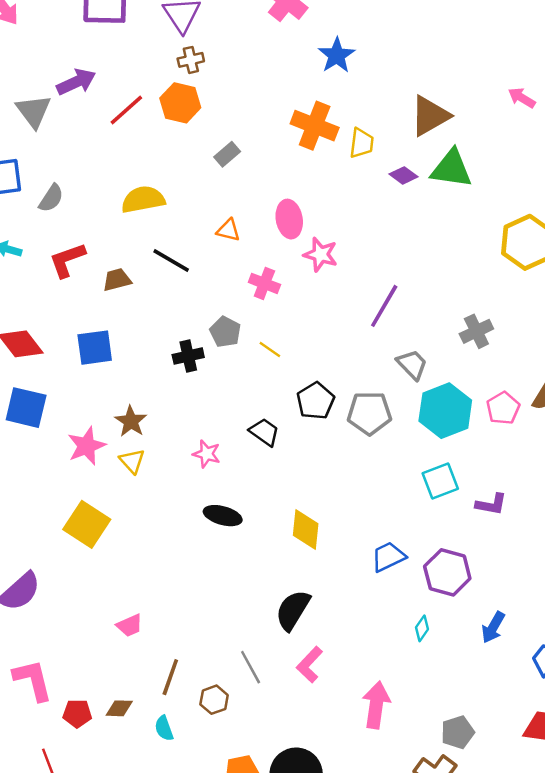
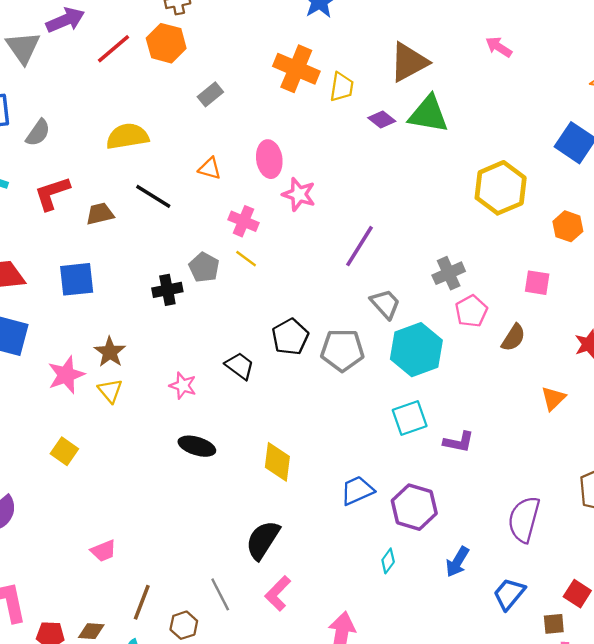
yellow line: (270, 350) -> (246, 259), moved
pink pentagon: (503, 408) -> (471, 311), moved
yellow square: (87, 524) -> (64, 451), size x0.6

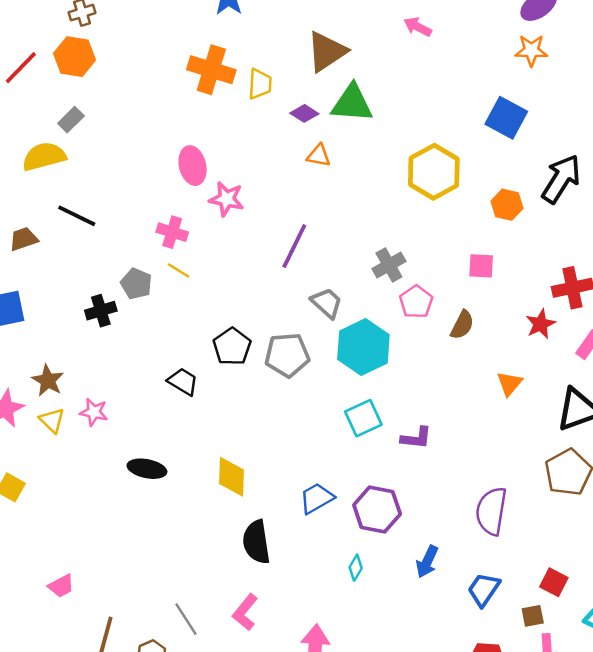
gray rectangle: (210, 94) -> (71, 120), moved
orange triangle: (210, 168) -> (319, 156), moved
pink star: (183, 386) -> (94, 412), moved
black semicircle: (263, 540) -> (256, 542), moved, turned -36

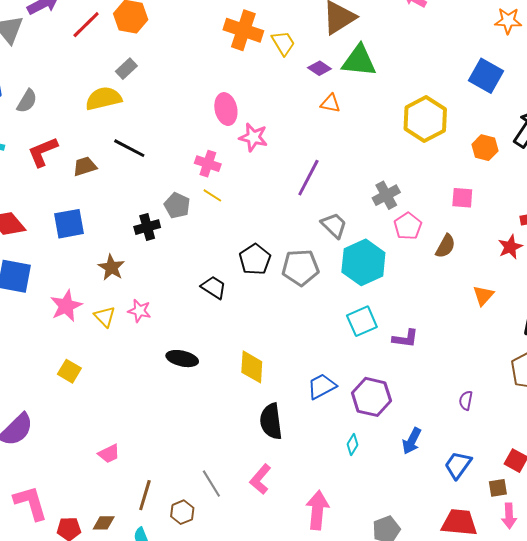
yellow trapezoid: (260, 84) -> (283, 43), turned -36
brown star: (48, 380) -> (111, 267), moved
purple semicircle: (491, 511) -> (466, 400), size x0.5

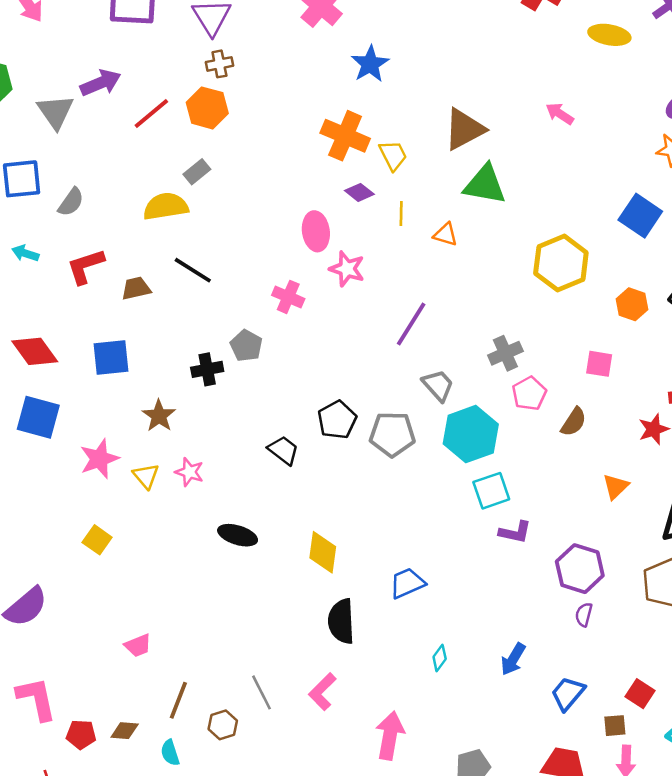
purple diamond: (319, 68) -> (359, 192), moved
yellow line: (212, 195) -> (401, 214), moved, turned 54
cyan square: (362, 321) -> (491, 491), moved
purple hexagon: (371, 397) -> (580, 569), moved

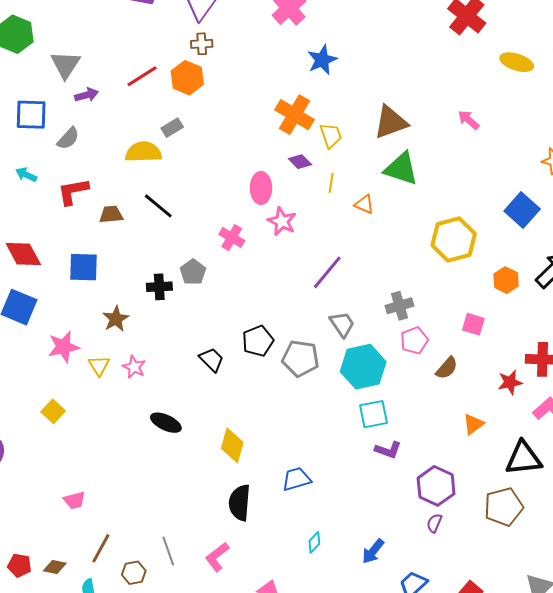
purple arrow: (101, 83) -> (87, 95), moved, size x0.7

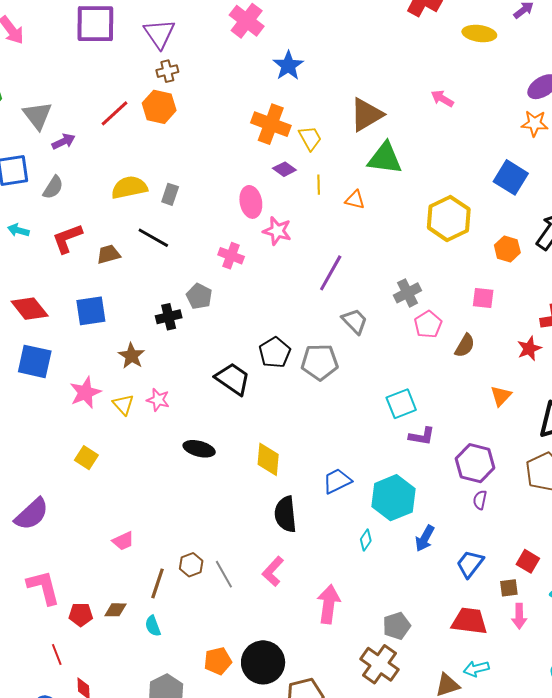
gray rectangle: (172, 128) -> (170, 194), moved, turned -30
black trapezoid: (212, 360) -> (233, 379), size x1.4
cyan hexagon: (363, 367) -> (393, 498), moved
brown hexagon: (134, 573) -> (191, 565), moved

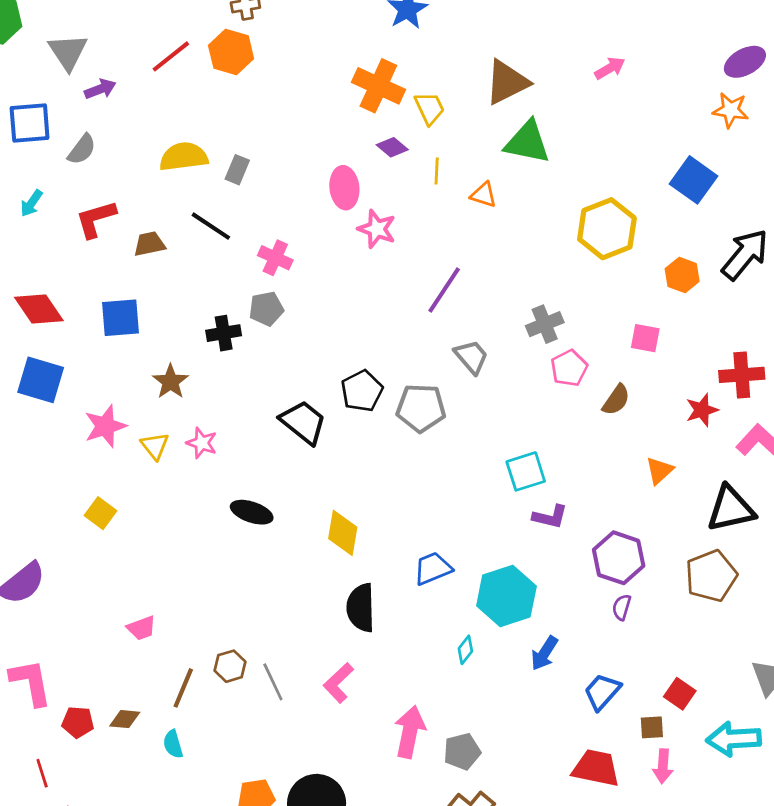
pink arrow: (442, 99) -> (610, 68), turned 115
cyan arrow: (18, 230) -> (31, 203), turned -75
pink cross: (231, 256) -> (275, 258), moved
gray pentagon: (199, 296) -> (266, 309), turned 30
gray pentagon: (397, 626) -> (462, 752), moved

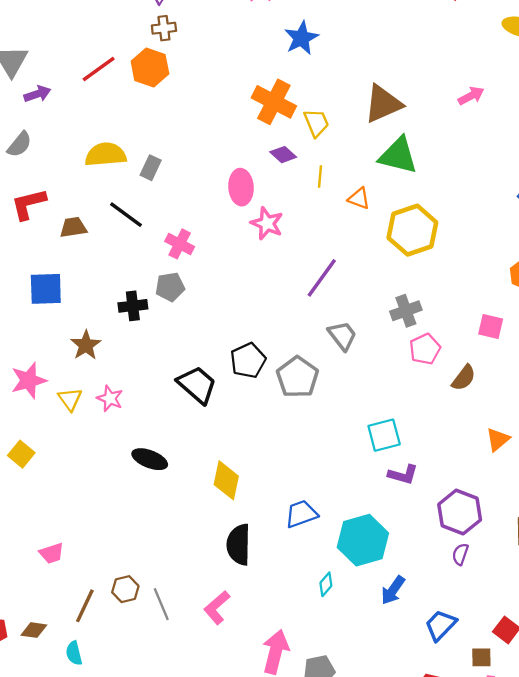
yellow hexagon: (607, 229) -> (412, 230), moved
gray pentagon: (421, 408) -> (297, 377), turned 30

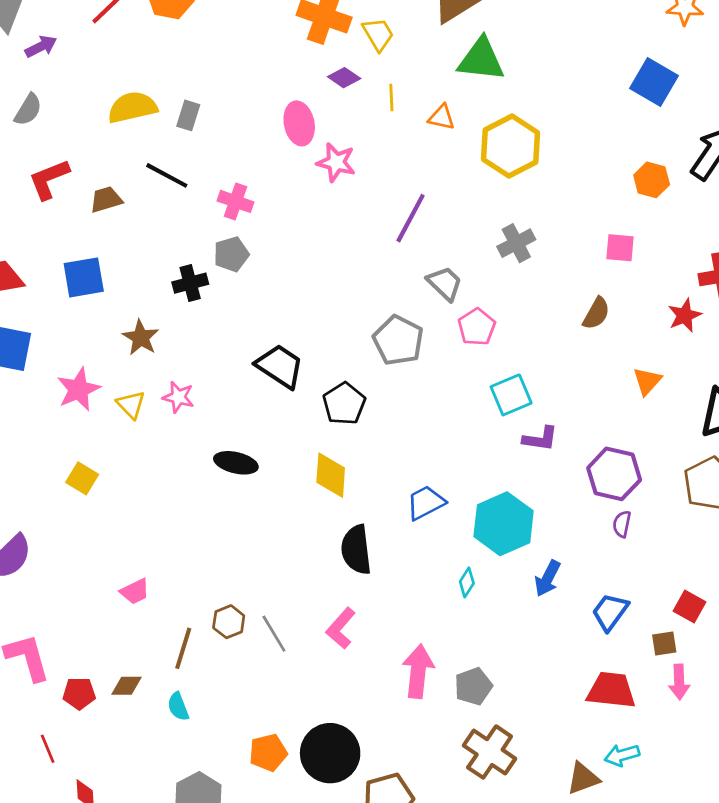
pink pentagon: (425, 349) -> (477, 327), moved
black pentagon: (248, 360) -> (344, 404), moved

